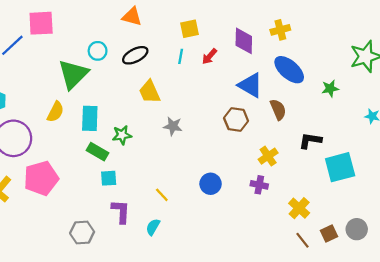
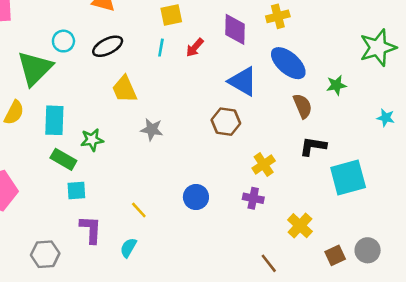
brown semicircle: (278, 110) -> (303, 106), moved
brown line: (302, 240) -> (269, 263), moved

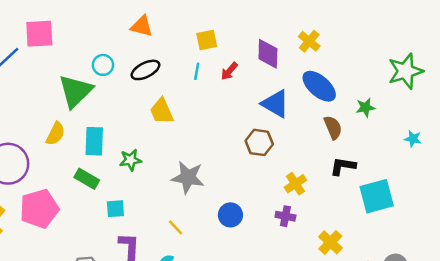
yellow cross: (278, 16) -> (309, 41), turned -35
gray star: (152, 129) -> (188, 177), moved, size x1.5
green rectangle: (63, 159) -> (87, 179), moved

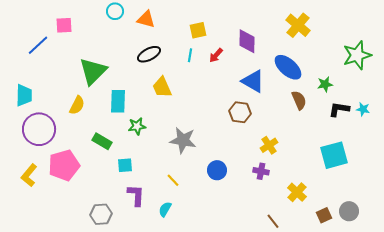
pink square: (39, 34) -> (64, 25), size x0.7
yellow cross: (309, 41) -> (298, 25), moved, size x1.4
cyan circle: (103, 65) -> (115, 11), moved
cyan rectangle: (94, 141) -> (118, 101), moved
black L-shape: (343, 166) -> (339, 109), moved

